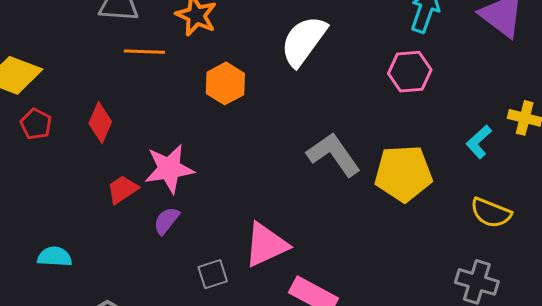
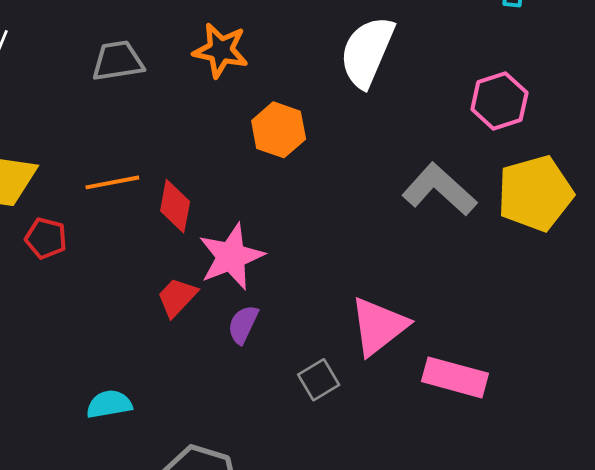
orange line: (144, 52) -> (112, 182), moved
pink hexagon: (410, 72) -> (499, 101), moved
red diamond: (100, 123) -> (175, 206), moved

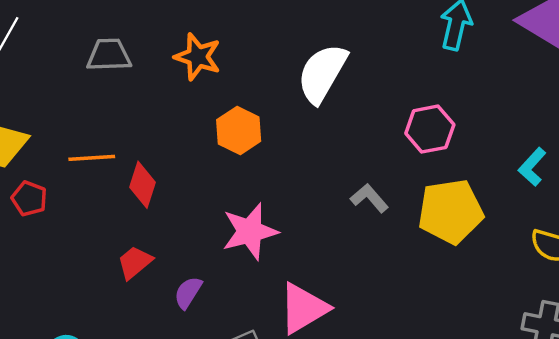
gray L-shape: (439, 189) -> (369, 198), size x0.6
pink star: (231, 257) -> (250, 231), moved

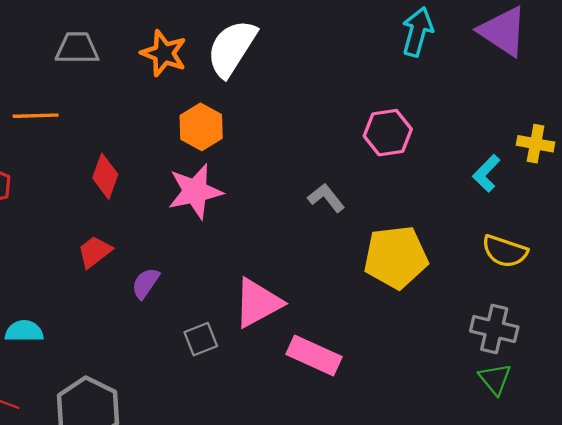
white semicircle: (322, 73) -> (232, 48), moved
orange line: (92, 158) -> (36, 116), moved
yellow pentagon: (451, 211) -> (396, 257), moved
pink star: (250, 231) -> (195, 191), moved

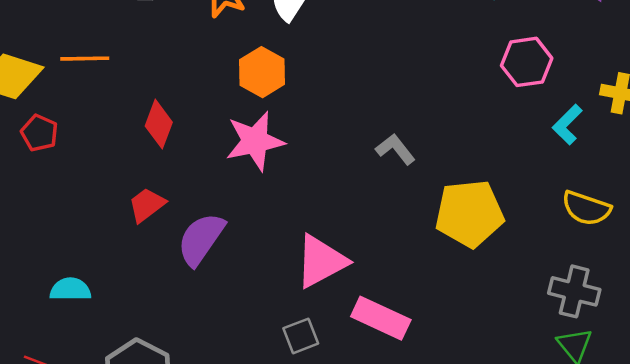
pink hexagon: (388, 133) -> (527, 62), moved
purple semicircle: (146, 283) -> (201, 239), size x1.6
gray square: (201, 339) -> (301, 336), moved

